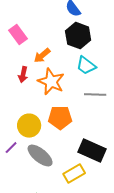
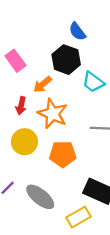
black hexagon: (78, 36) -> (66, 60), moved
cyan trapezoid: (86, 66) -> (93, 82), moved
yellow circle: (29, 126) -> (24, 142), moved

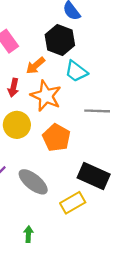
cyan trapezoid: (93, 82) -> (76, 71), moved
orange pentagon: (63, 154) -> (56, 138), turned 30

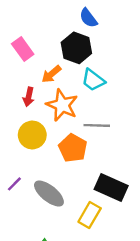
gray line: (97, 111) -> (97, 125), moved
yellow rectangle: (73, 203) -> (90, 215), turned -30

